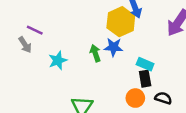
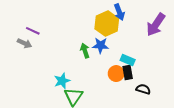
gray arrow: (25, 45) -> (24, 43), turned -32
cyan star: (58, 60) -> (62, 81), moved
orange circle: (135, 98) -> (116, 74), moved

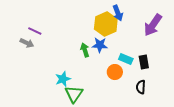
black rectangle: (128, 72) -> (144, 62), moved
black semicircle: (143, 89) -> (141, 87), turned -104

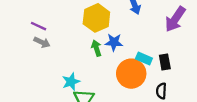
yellow hexagon: (106, 24) -> (96, 18), moved
gray arrow: (27, 43) -> (42, 42), moved
orange circle: (115, 72) -> (131, 74), size x1.6

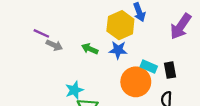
yellow hexagon: (96, 18) -> (120, 25), moved
gray arrow: (42, 42) -> (54, 45), moved
green arrow: (96, 48) -> (90, 49), moved, turned -49

